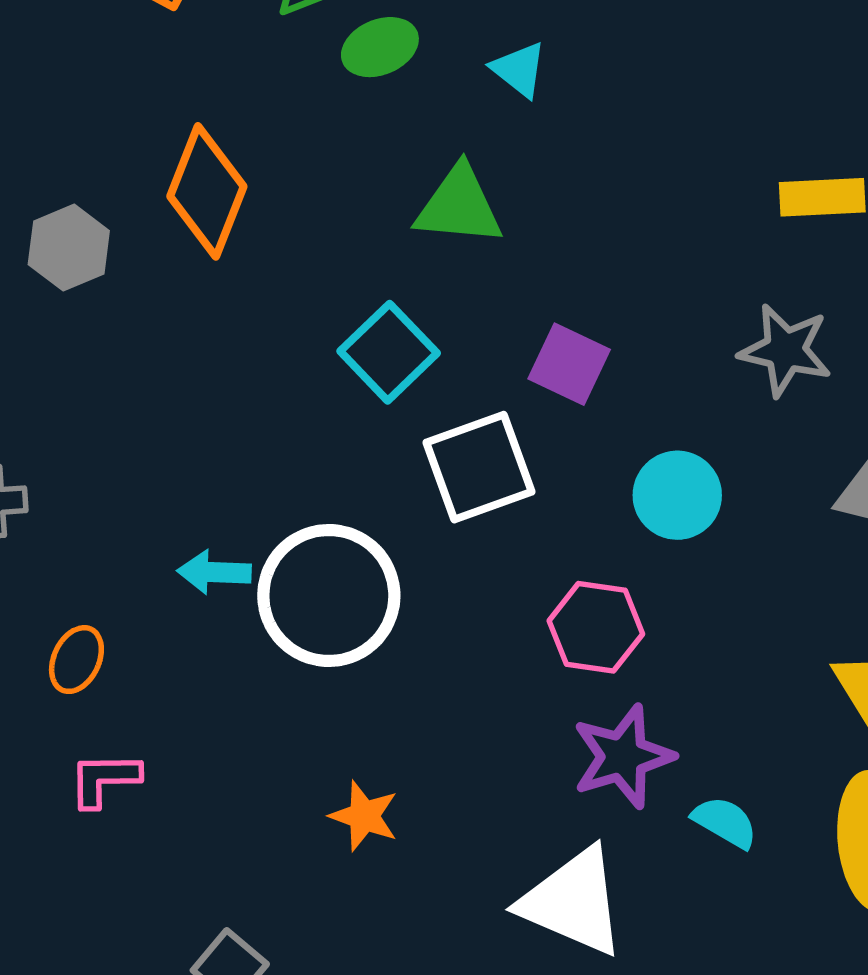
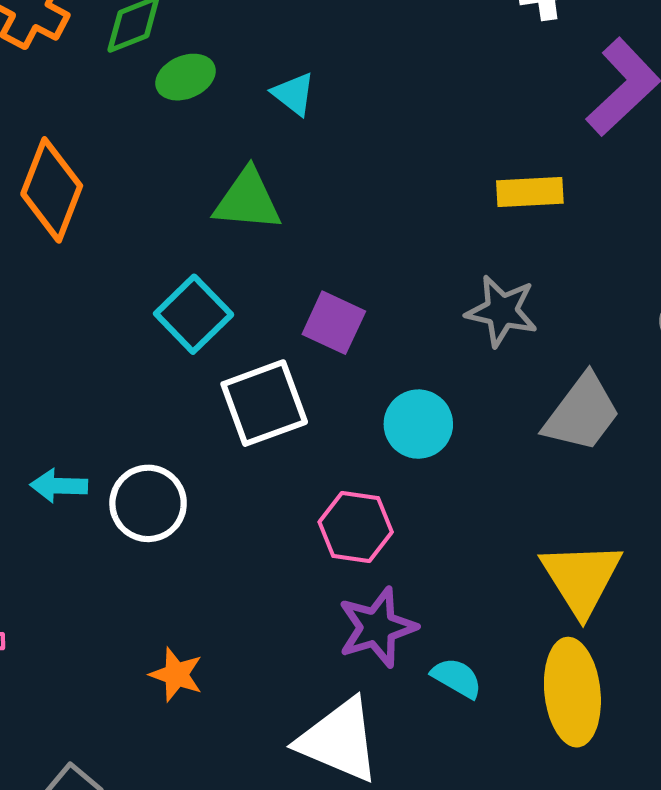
white circle: (329, 595) -> (148, 503), size x0.7

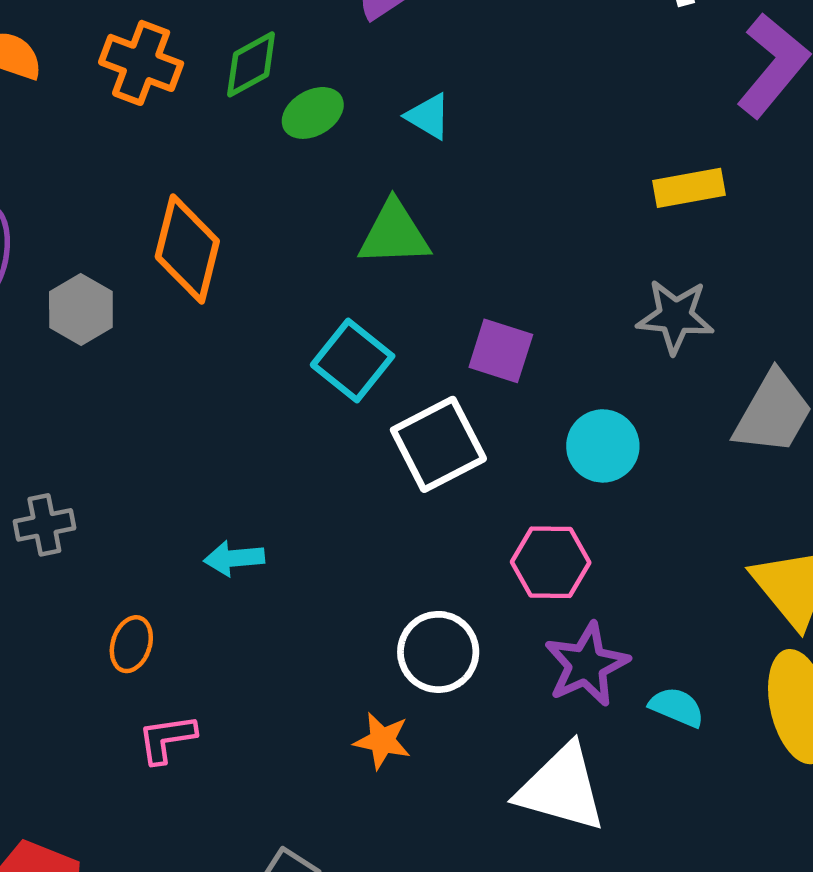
white circle: (148, 503) -> (438, 652), moved

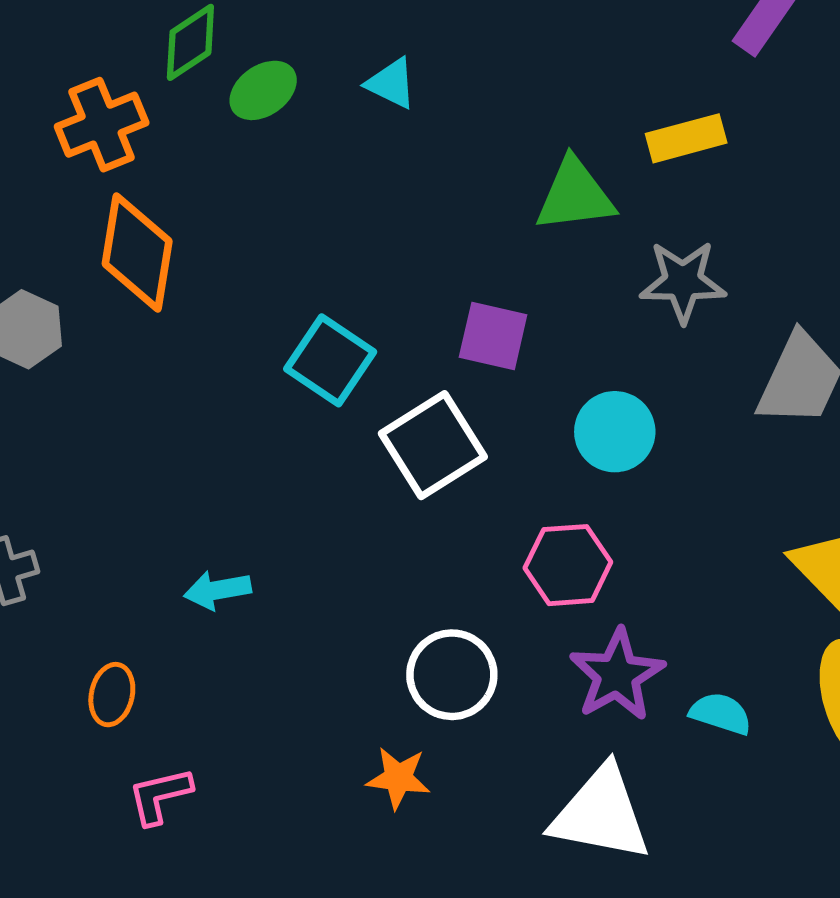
orange cross: (141, 63) -> (102, 125), moved, turned -38
green triangle: (394, 234) -> (575, 195), moved

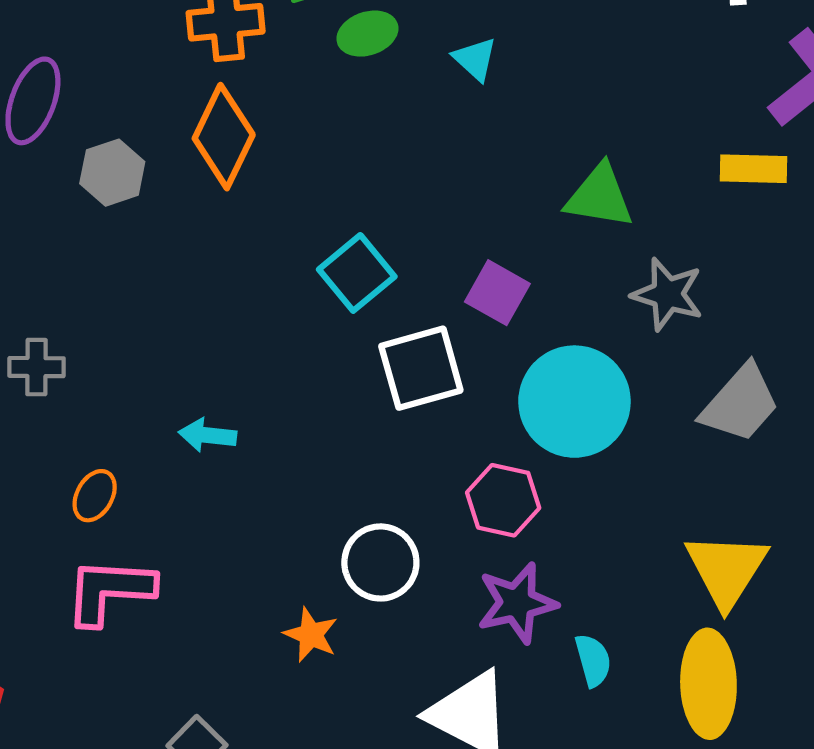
yellow rectangle: (686, 138) -> (753, 169), moved
cyan circle: (615, 432) -> (574, 402), size x1.6
cyan semicircle: (721, 713) -> (593, 660), turned 40
pink L-shape: (160, 796) -> (109, 591), size x1.6

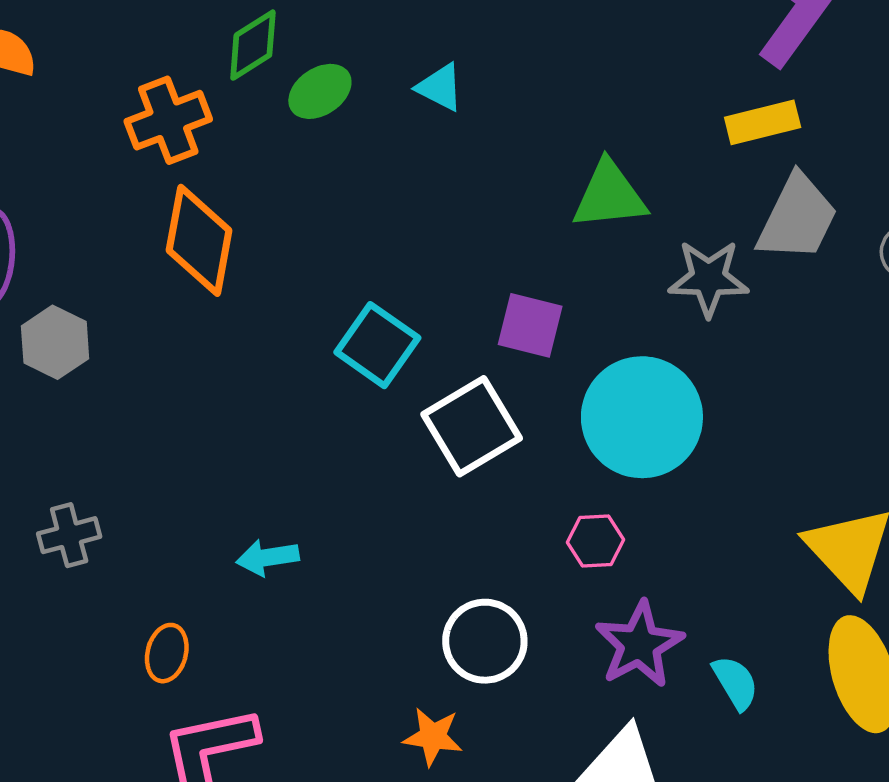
gray hexagon: (112, 173) -> (55, 342), moved
gray trapezoid: (740, 404) -> (797, 218), moved
pink hexagon: (503, 500) -> (596, 541), size x0.7

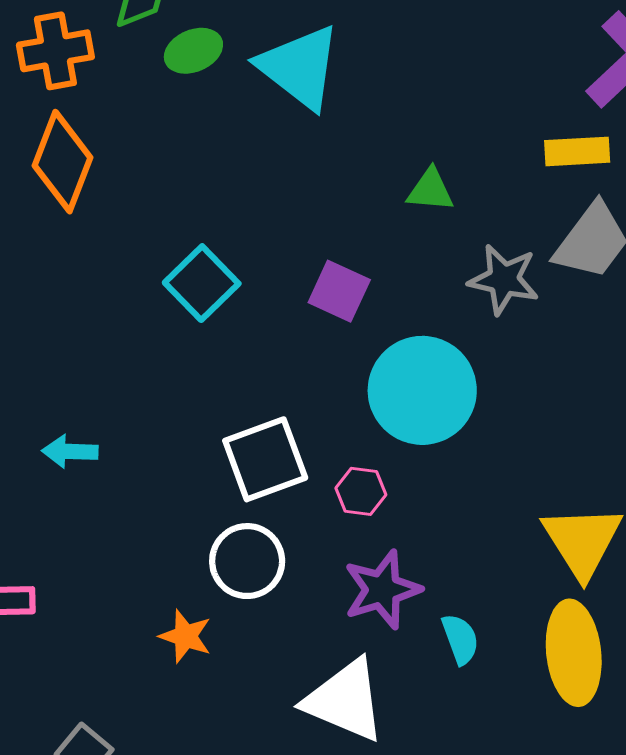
cyan triangle: (440, 87) -> (299, 67), size x2.0
green triangle: (609, 195) -> (430, 190), size x0.7
white square: (472, 426) -> (265, 459), moved

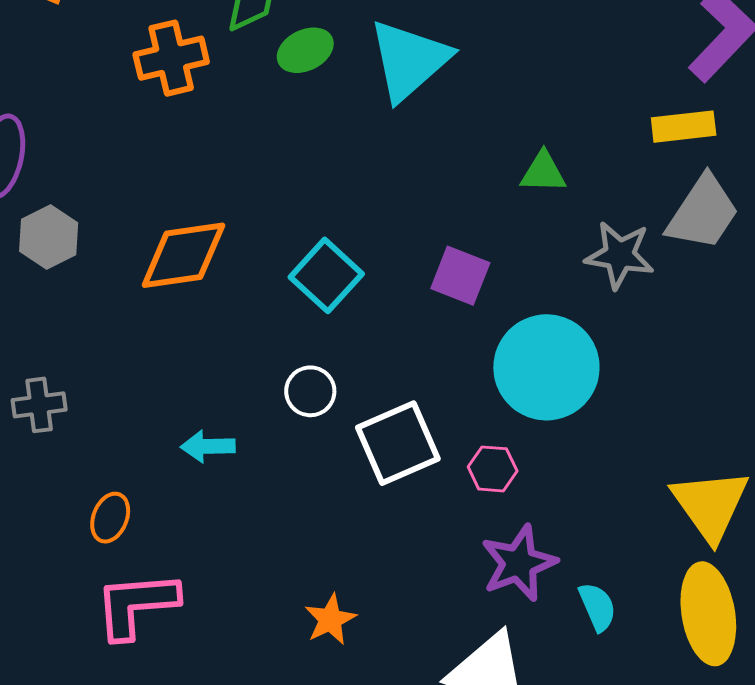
cyan triangle: (299, 67) -> (409, 60), turned 44
orange diamond: (63, 162) -> (183, 255), moved, turned 64
white circle: (247, 561) -> (310, 391), moved, size x0.7
orange star: (185, 636) -> (330, 619), turned 30

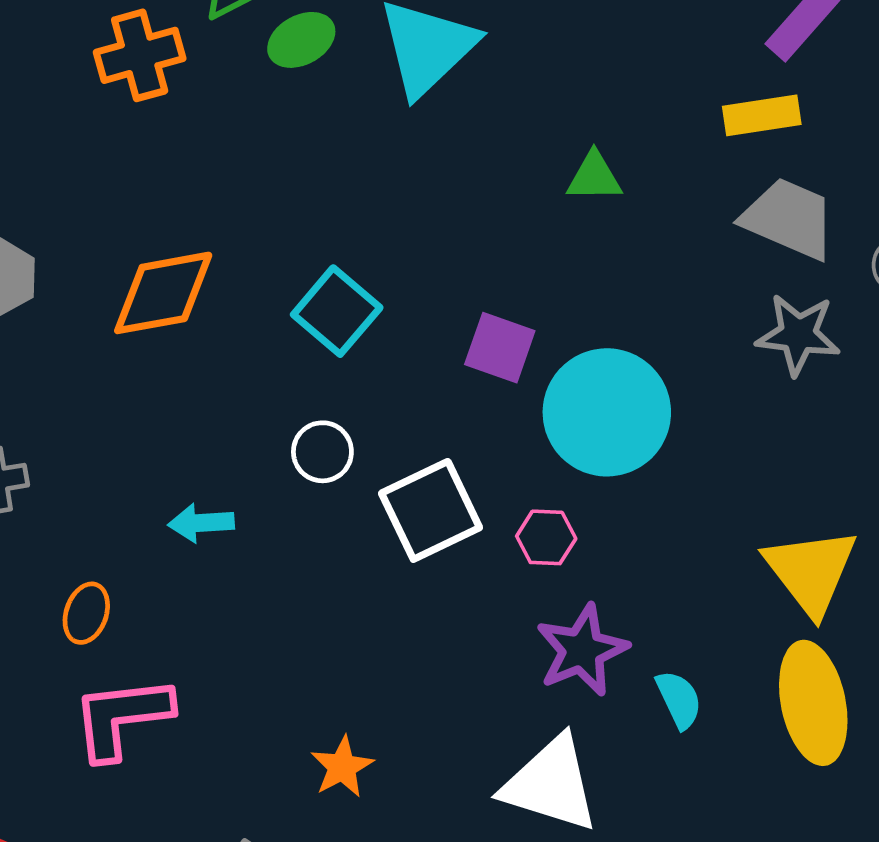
gray trapezoid: (703, 213) -> (789, 219), turned -98
gray star: (619, 255) -> (798, 334), moved
purple square: (460, 276) -> (500, 348), moved
orange star: (330, 619) -> (342, 767), moved

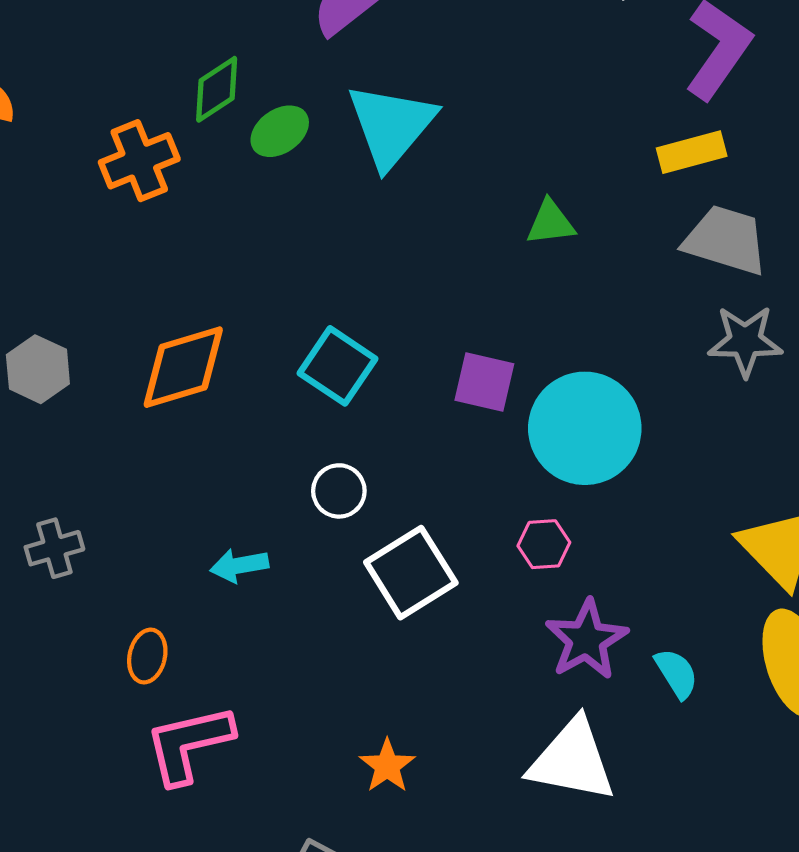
white square: (431, 510) -> (411, 573), moved

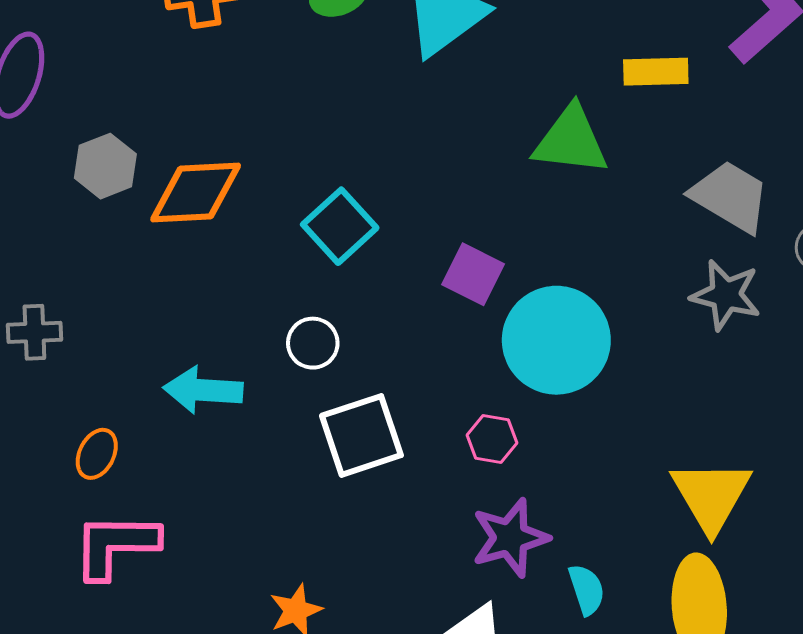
yellow rectangle: (692, 152) -> (656, 72), moved
green triangle: (550, 223) -> (571, 141), size x1.6
gray hexagon: (38, 369) -> (105, 166), moved
cyan arrow: (239, 565) -> (203, 390), size x1.4

